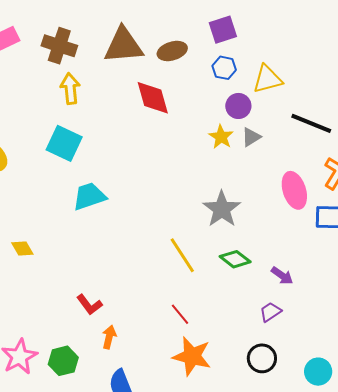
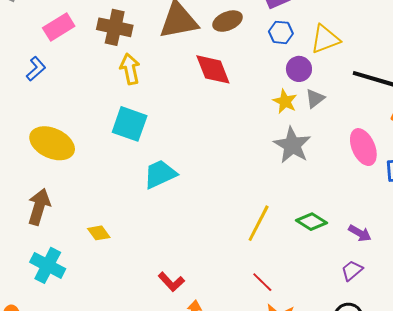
gray star: (222, 209) -> (292, 145), moved
yellow line: (182, 255) -> (259, 223), turned 66

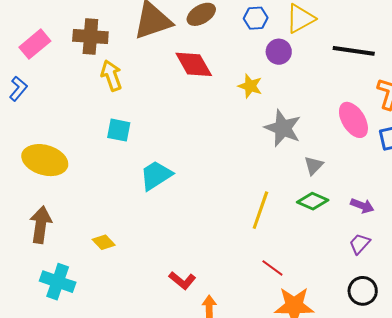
gray triangle: (315, 98) -> (314, 165), moved
yellow star: (285, 101) -> (250, 86), moved
cyan square: (130, 124) -> (119, 130), size x0.7

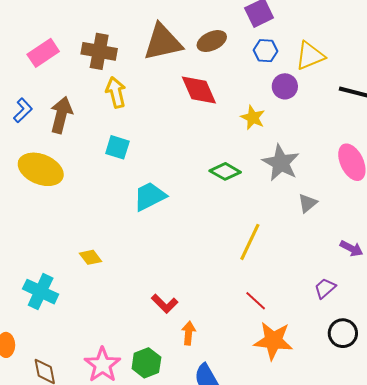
blue L-shape: (18, 89) -> (23, 110), moved
green diamond: (313, 201) -> (225, 171), moved
brown arrow: (41, 225) -> (61, 115), moved
purple trapezoid: (360, 244) -> (325, 288), moved

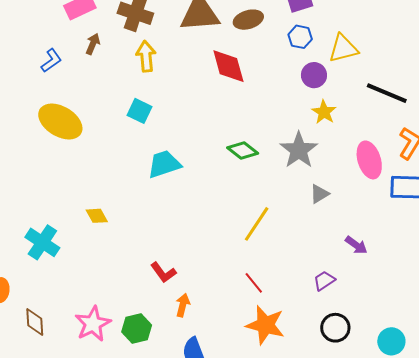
brown arrow: (61, 115) -> (93, 44), moved, size x0.6
yellow star: (253, 118) -> (324, 112), moved

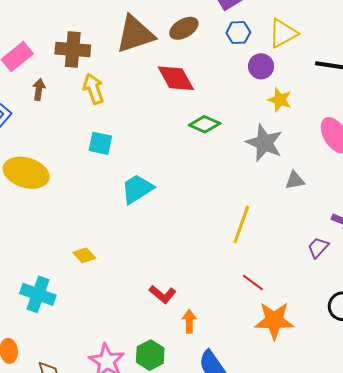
green diamond: (243, 151) -> (205, 124), moved
gray triangle: (319, 194) -> (295, 180), turned 35
purple trapezoid: (324, 281) -> (318, 247), moved

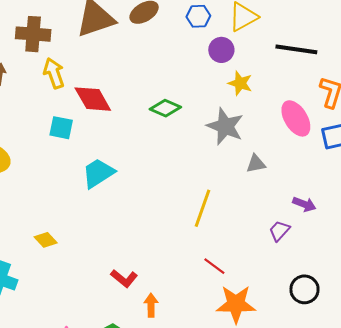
red diamond: (176, 78) -> (93, 99), moved

